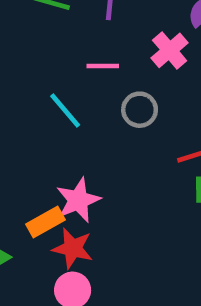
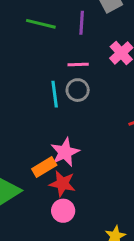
cyan line: (65, 110) -> (55, 94), turned 35
gray circle: (140, 110) -> (78, 90), moved

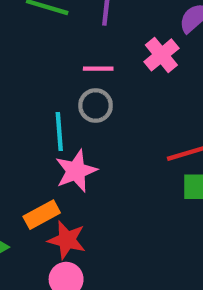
cyan line: (55, 94) -> (59, 131), moved
pink star: (65, 152) -> (76, 171), moved

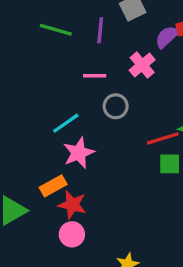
gray circle: (96, 106) -> (116, 106), moved
cyan line: (59, 131) -> (66, 123), turned 60

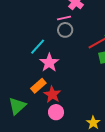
pink line: (95, 76) -> (64, 18), moved
red star: (72, 205) -> (52, 94), turned 30

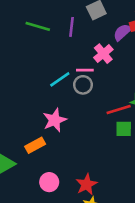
cyan line: (38, 47) -> (60, 79), moved
red star: (52, 94) -> (87, 184), moved

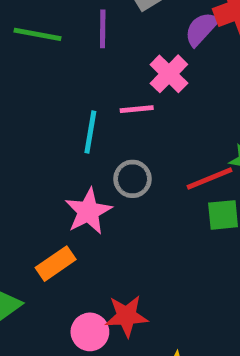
cyan line: (60, 79) -> (90, 132), turned -40
gray circle: (83, 85) -> (132, 179), moved
red star: (87, 184) -> (126, 316), moved, turned 30

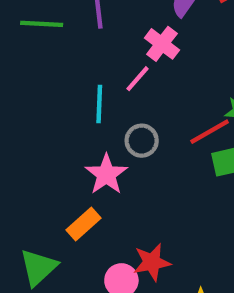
pink line: (137, 109) -> (137, 79), turned -36

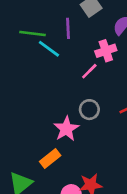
pink cross: (162, 44) -> (106, 51), turned 30
cyan line: (99, 104) -> (49, 49), moved, turned -60

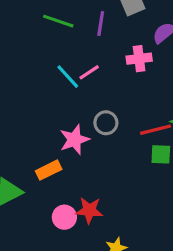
cyan line: (49, 49) -> (68, 77), moved
pink line: (89, 71) -> (89, 72), moved

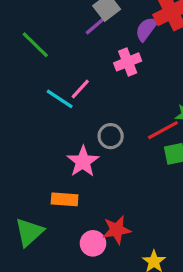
green line: (58, 21) -> (35, 45), turned 40
purple line: (101, 24) -> (96, 25), moved, turned 55
orange rectangle: (49, 170) -> (65, 199), turned 45

